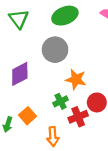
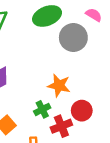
gray circle: (55, 50) -> (73, 38), moved

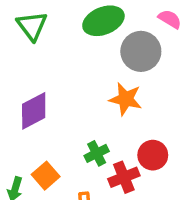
orange star: (59, 85) -> (126, 99), moved

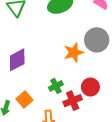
gray circle: (141, 51) -> (97, 40), moved
orange star: (126, 99) -> (74, 52), turned -30

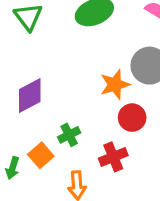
green cross: (56, 86) -> (69, 135), moved
red circle: (90, 87) -> (132, 118), moved

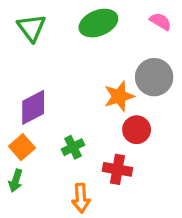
orange square: (41, 155) -> (22, 147), moved
red cross: (113, 157) -> (117, 169), turned 32

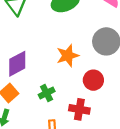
orange star: (119, 96) -> (68, 56), moved

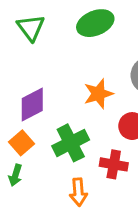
green cross: (47, 93) -> (71, 143), size x1.6

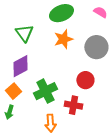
green triangle: (31, 28) -> (24, 33), moved
orange star: (98, 94) -> (63, 39), moved

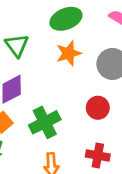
red cross: (73, 105) -> (98, 155), moved

